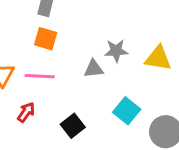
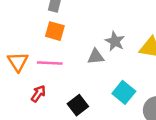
gray star: (116, 51) -> (115, 41), turned 30

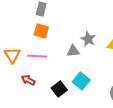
cyan square: (124, 92) -> (81, 81), moved
red arrow: (38, 94) -> (28, 80), turned -96

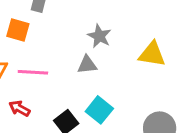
orange square: (41, 31) -> (18, 30), moved
gray star: (88, 39) -> (99, 36), moved

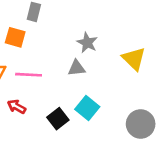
yellow triangle: (152, 54) -> (134, 59), turned 35

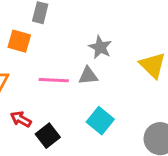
pink line: (29, 75) -> (54, 80), moved
black square: (58, 119) -> (48, 136), moved

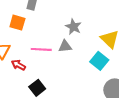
red arrow: (21, 119) -> (18, 65), moved
cyan square: (100, 121) -> (99, 61), moved

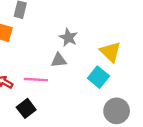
pink line: (41, 49) -> (36, 80), moved

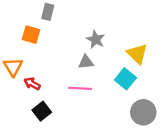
pink line: (36, 80) -> (80, 88), moved
black square: (26, 108) -> (42, 111), moved

